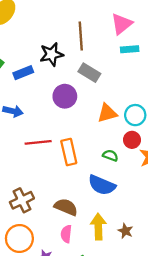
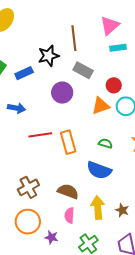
red circle: (132, 140) -> (114, 85), moved

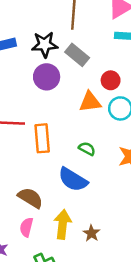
black star: (48, 56) -> (45, 44), moved

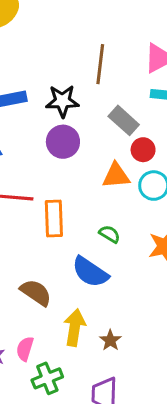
gray rectangle: (77, 55) -> (124, 120), moved
pink semicircle: (26, 227) -> (25, 349), moved

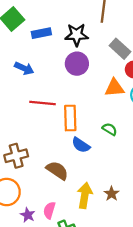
blue semicircle: (90, 272) -> (81, 145), moved, size x0.7
brown star: (110, 340) -> (112, 194), moved

